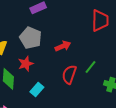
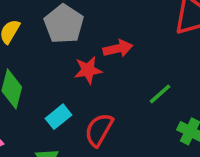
red star: (26, 64) -> (88, 70), moved
red semicircle: (69, 75) -> (99, 130), moved

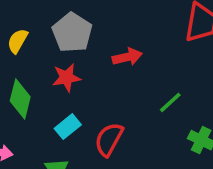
red star: (88, 70) -> (66, 78), moved

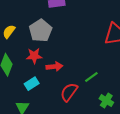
red arrow: (127, 57) -> (54, 67), moved
red semicircle: (109, 139) -> (69, 92), moved

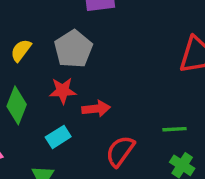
green line: (91, 77) -> (174, 129), moved, turned 32

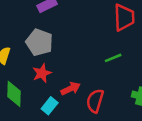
red arrow: (96, 109) -> (71, 89), moved
green line: (174, 129) -> (113, 58), moved

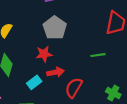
gray pentagon: (39, 42) -> (55, 28), moved
red star: (42, 73) -> (44, 54), moved

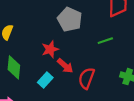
gray pentagon: (55, 28) -> (70, 19), moved
red arrow: (56, 72) -> (65, 66), turned 63

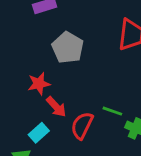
green line: (105, 41) -> (112, 111), moved, turned 32
cyan rectangle: (45, 80) -> (39, 133), moved

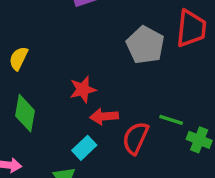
gray pentagon: (68, 48) -> (145, 45), moved
red arrow: (56, 107) -> (104, 116), turned 130

